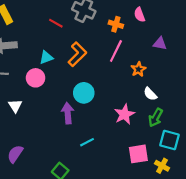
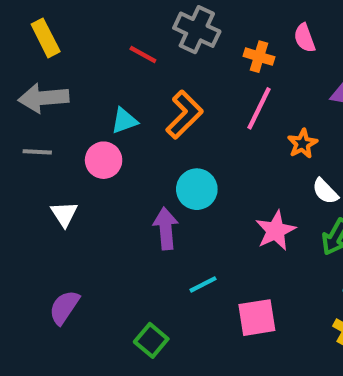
pink square: (138, 154) -> (257, 318), moved

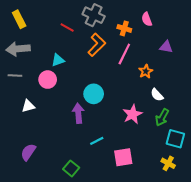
orange L-shape: (184, 115) -> (97, 45), moved
white triangle: (64, 214) -> (28, 106), turned 48

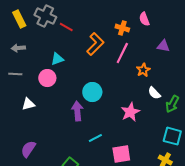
gray cross: (94, 15) -> (45, 16), moved
gray arrow: (18, 49) -> (18, 48), size x0.6
green arrow: (162, 117) -> (172, 104), moved

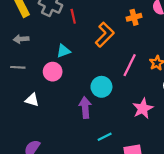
red line: (66, 27) -> (73, 16), turned 48
orange cross: (122, 28) -> (134, 17), turned -32
pink line: (122, 53) -> (130, 65), moved
white triangle: (28, 104) -> (32, 100), turned 32

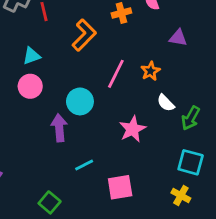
pink circle: (53, 72) -> (30, 86), moved

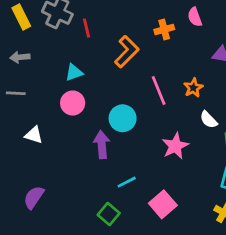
pink line: (116, 74) -> (159, 91), turned -48
pink square: (120, 187) -> (163, 204), turned -32
green square: (50, 202) -> (109, 214), moved

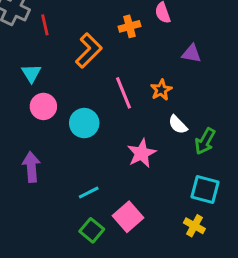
cyan triangle: (74, 72) -> (31, 73), turned -42
pink circle: (73, 103) -> (43, 106), moved
purple arrow: (102, 145) -> (31, 167), moved
green square: (109, 214) -> (92, 230), moved

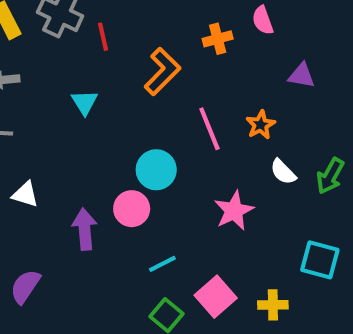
pink circle: (43, 106) -> (132, 209), moved
green arrow: (205, 141) -> (330, 176), moved
yellow cross: (194, 226) -> (273, 305), moved, turned -30

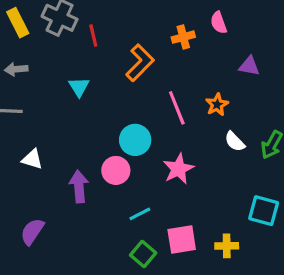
pink star: (234, 211) -> (178, 169), moved
pink square: (216, 297) -> (182, 240), turned 32

